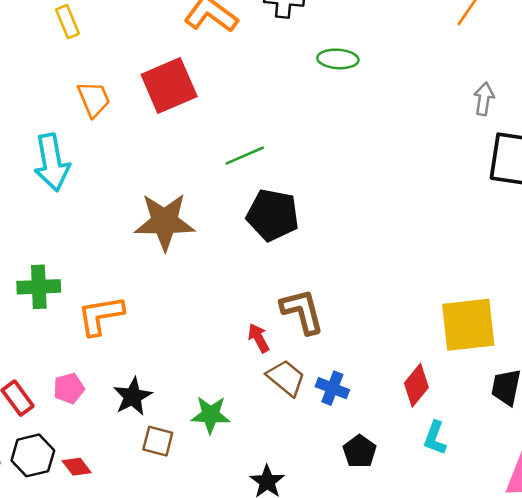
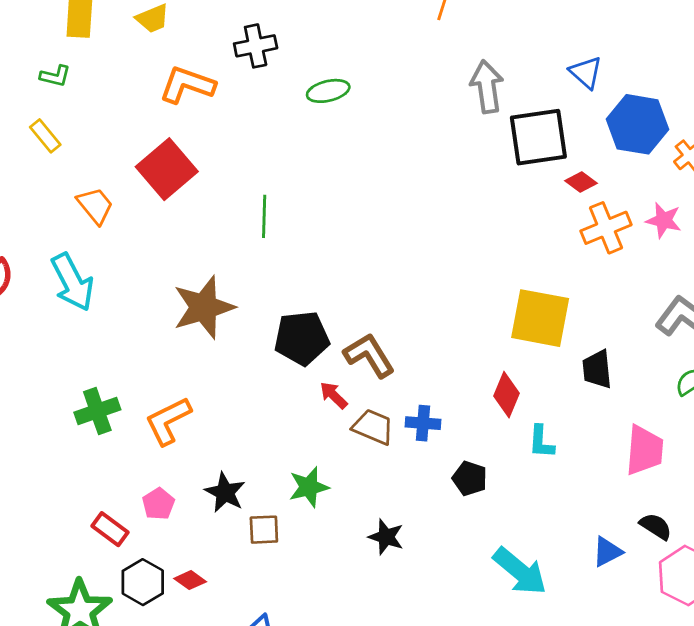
gray arrow: (484, 99) -> (487, 87), size x1.5
green line: (245, 156) -> (264, 216), turned -48
black pentagon: (273, 215) -> (302, 338), moved
yellow square: (468, 325) -> (540, 318), turned 34

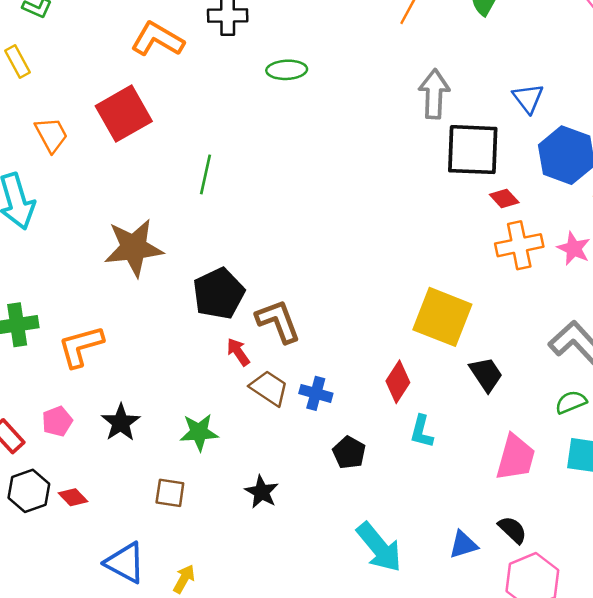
black pentagon: (302, 338) -> (219, 294), turned -30
black trapezoid: (597, 369) -> (486, 374), turned 141
brown square: (264, 530) -> (170, 493), moved

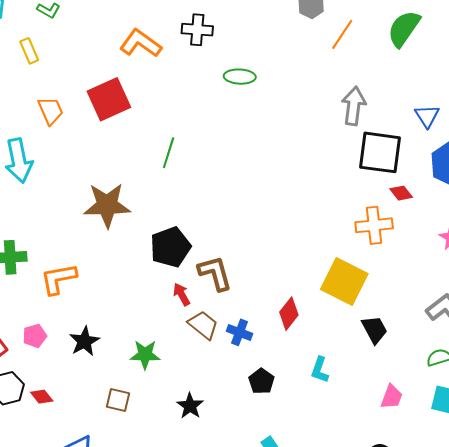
orange cross: (519, 245) -> (374, 225), moved
red diamond: (398, 382) -> (289, 314), moved
pink trapezoid: (516, 457) -> (392, 397), size x0.7

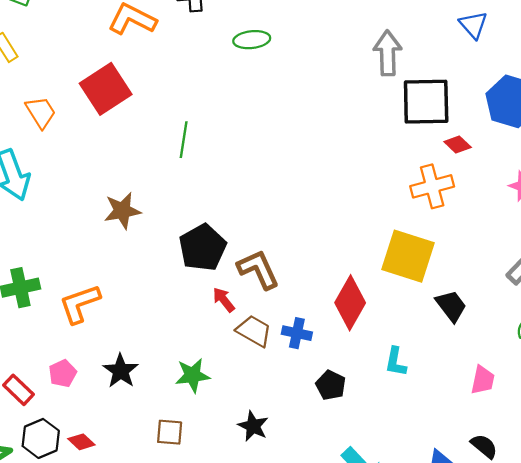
blue triangle: (427, 116) -> (473, 25), moved
brown star: (107, 205) -> (122, 211), size x0.7
red diamond: (289, 314) -> (350, 303), size x1.4

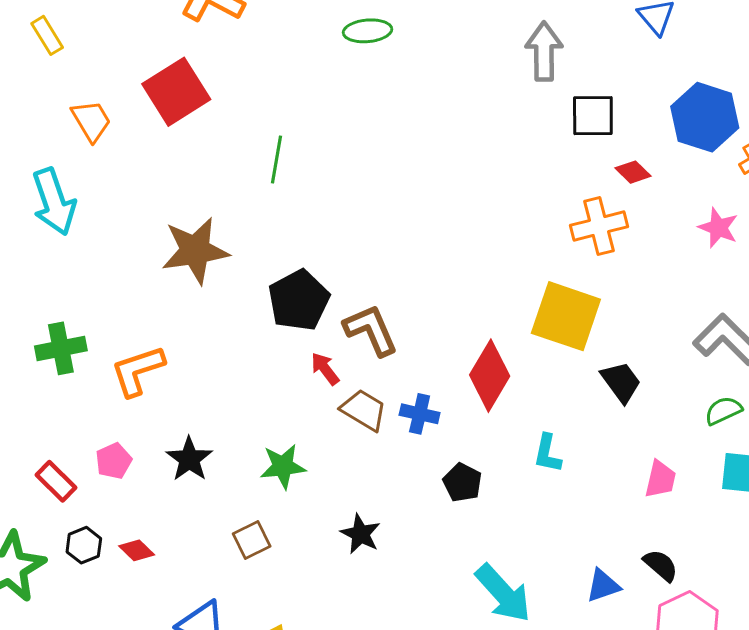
black square: (426, 102) -> (593, 116), size x0.7
brown star: (122, 211) -> (195, 251), size x1.4
brown square: (170, 432) -> (252, 540), turned -32
black hexagon: (41, 438) -> (84, 545), size x0.7

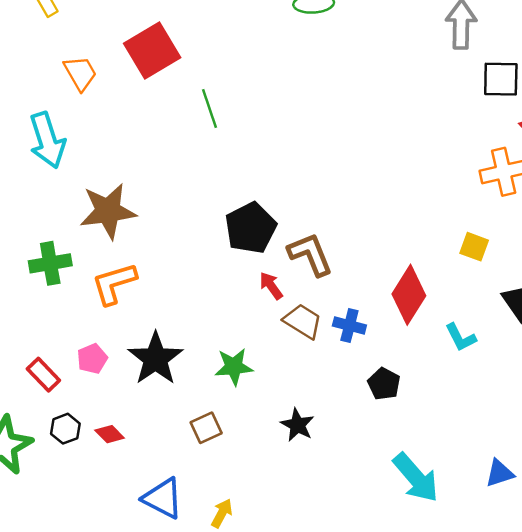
green line: (277, 160) -> (210, 108), moved, turned -30
brown star: (195, 251) -> (108, 211), moved
yellow square: (566, 316) -> (474, 247), size x0.5
cyan L-shape: (547, 453) -> (461, 337), moved, turned -40
black star: (189, 459) -> (156, 359), size x1.4

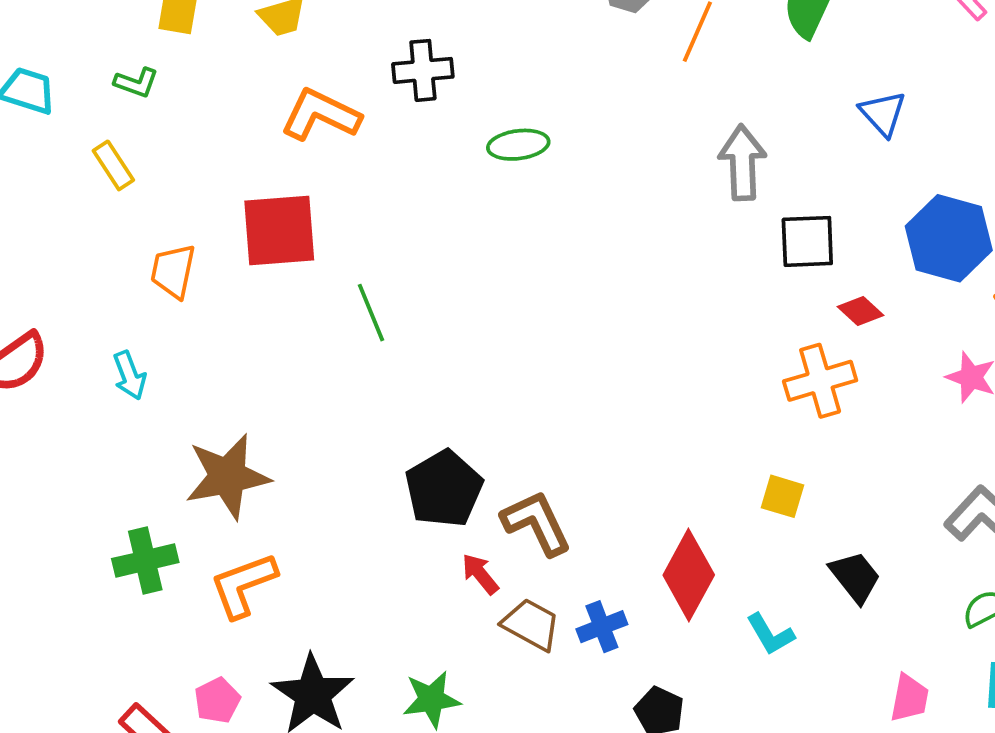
red square: (152, 51) -> (279, 230), turned 30
orange trapezoid: (80, 73) -> (173, 271), turned -135
cyan arrow: (47, 140) -> (130, 375), size x0.6
blue cross: (349, 326) -> (602, 627), turned -32

